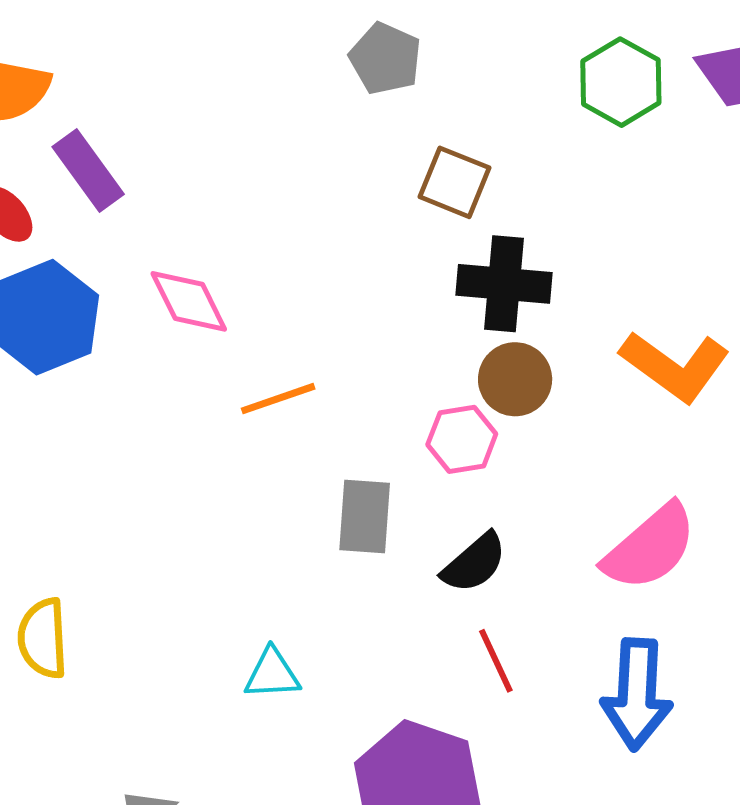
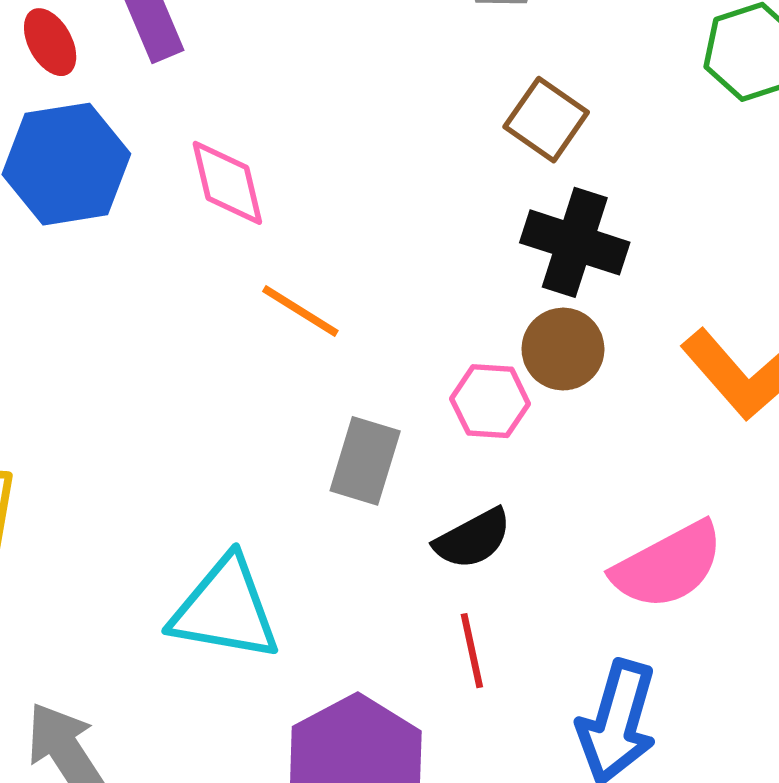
orange line: (278, 399) -> (300, 311), turned 38
cyan triangle: (272, 674) -> (225, 609), size x1.8

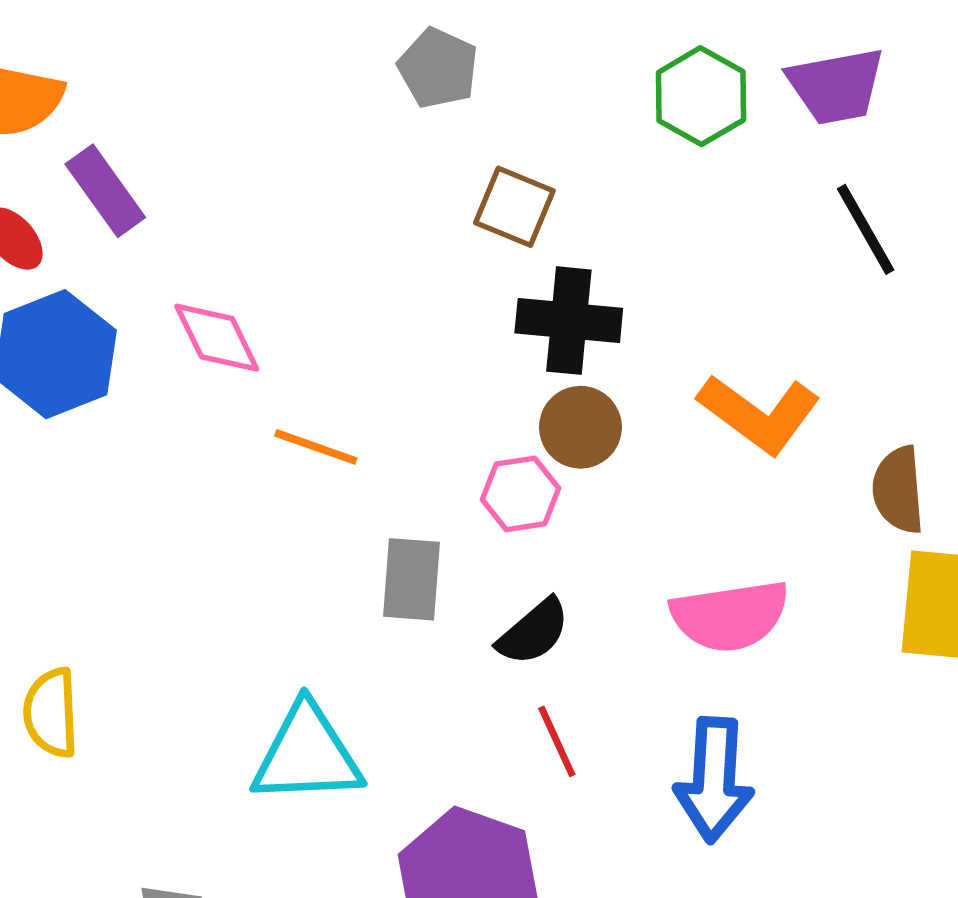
pink semicircle: (668, 565) -> (730, 616), turned 32

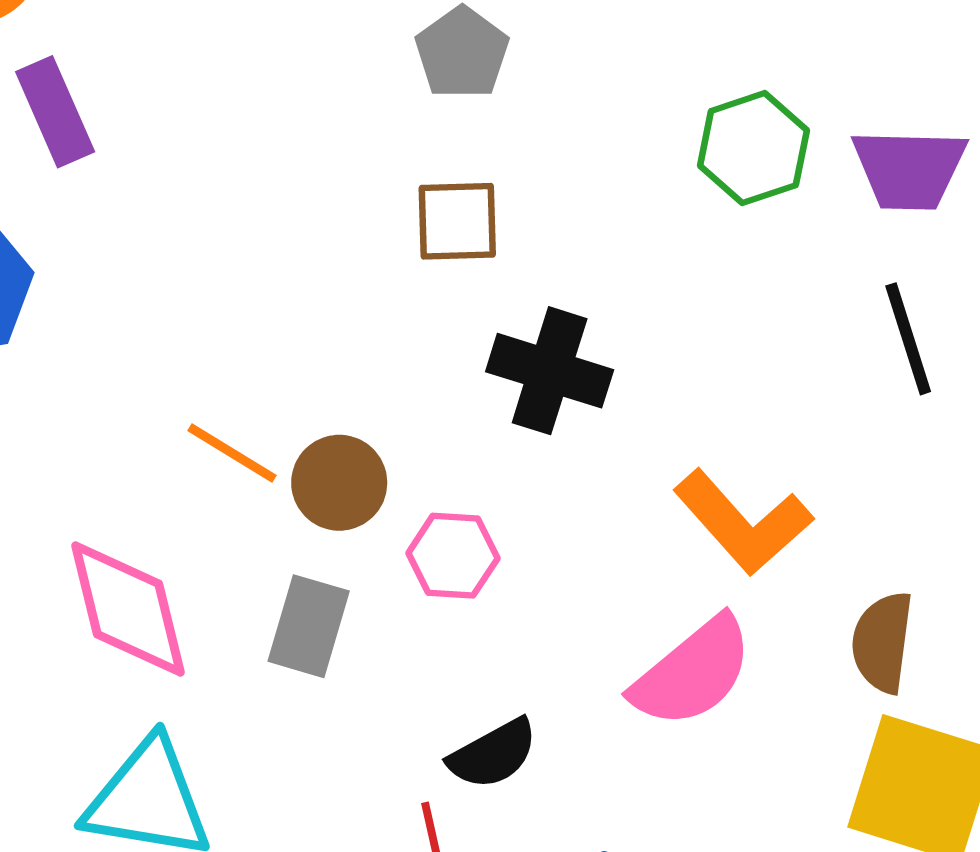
brown square: (514, 207) -> (457, 221), moved, turned -36
pink diamond: (217, 338) -> (128, 609), moved, size x1.4
brown circle: (580, 427) -> (339, 483), moved
pink semicircle: (730, 616) -> (692, 672), moved, turned -43
black semicircle: (534, 632) -> (493, 754), moved

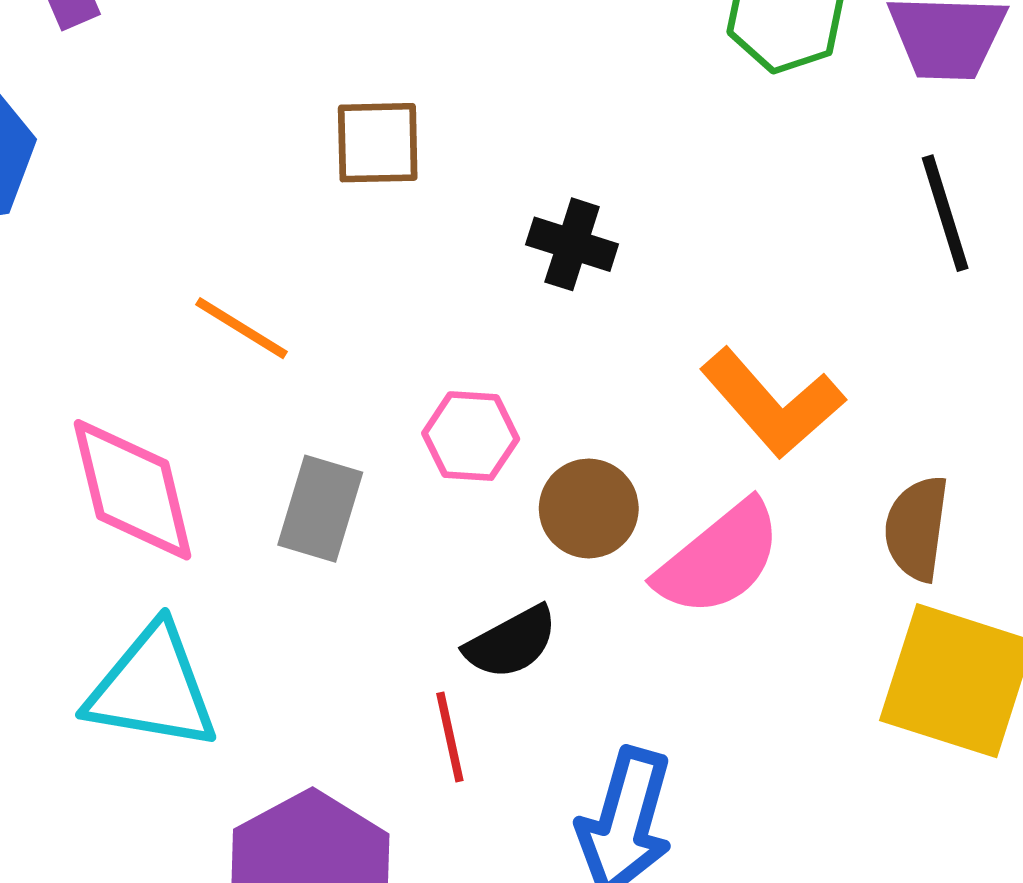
brown square: (457, 221) -> (378, 143), moved
black cross: (550, 371) -> (572, 244), size x0.7
brown circle: (339, 483) -> (589, 508), moved

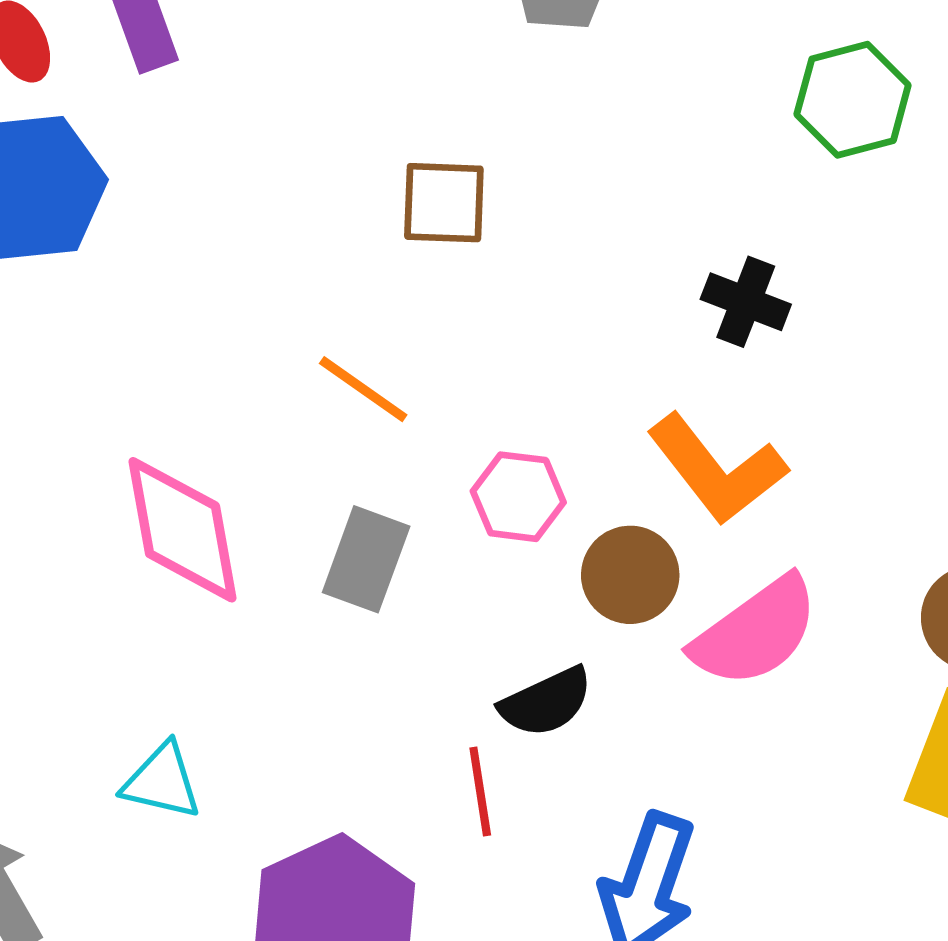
black cross: (572, 244) -> (746, 302), moved
orange line: (242, 328) -> (363, 389), moved
orange L-shape: (772, 403) -> (717, 469), moved
cyan triangle: (152, 688) -> (162, 781), moved, size x0.6

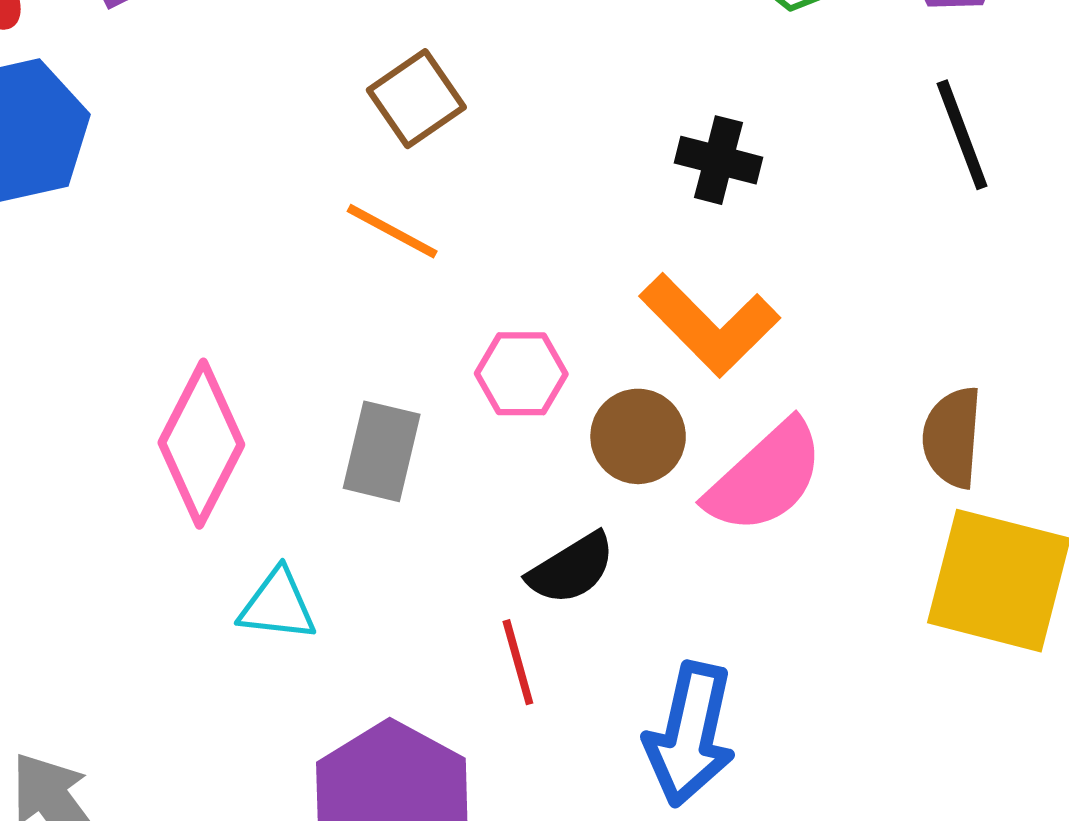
brown square: (444, 203) -> (416, 99), turned -30
orange line: (363, 389) -> (392, 231), moved
pink diamond: (182, 530) -> (201, 444), turned 44
cyan triangle: (162, 781) -> (278, 605), moved

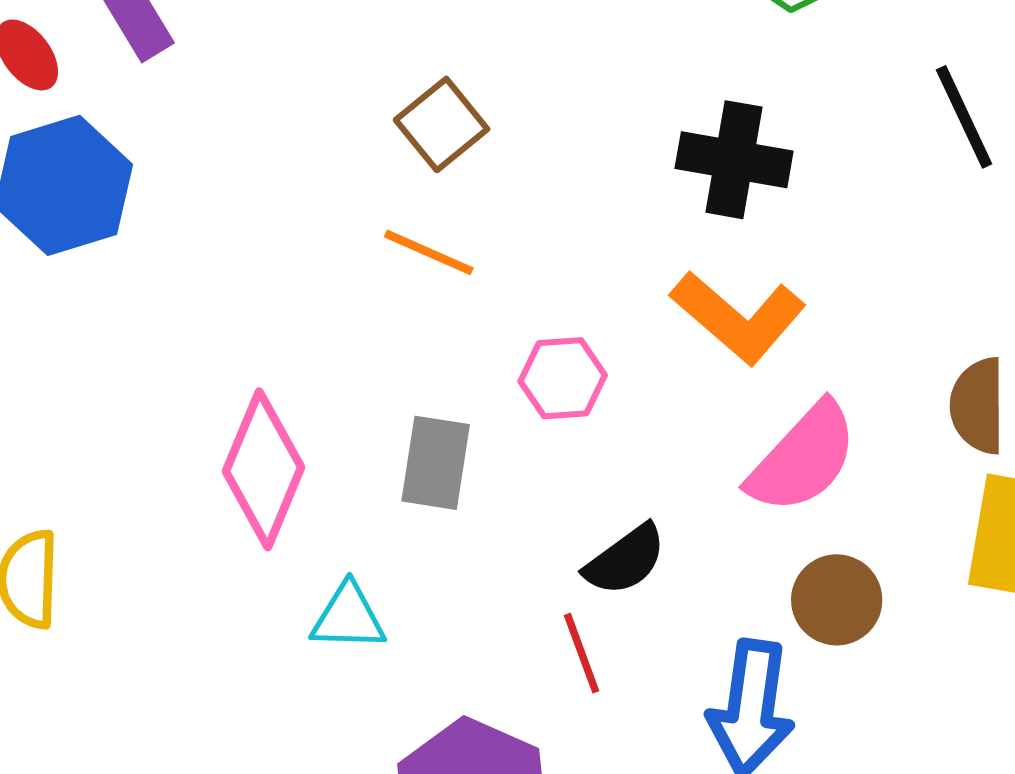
black cross: (719, 160) -> (734, 160), size x1.4
brown circle: (638, 436) -> (837, 600), moved

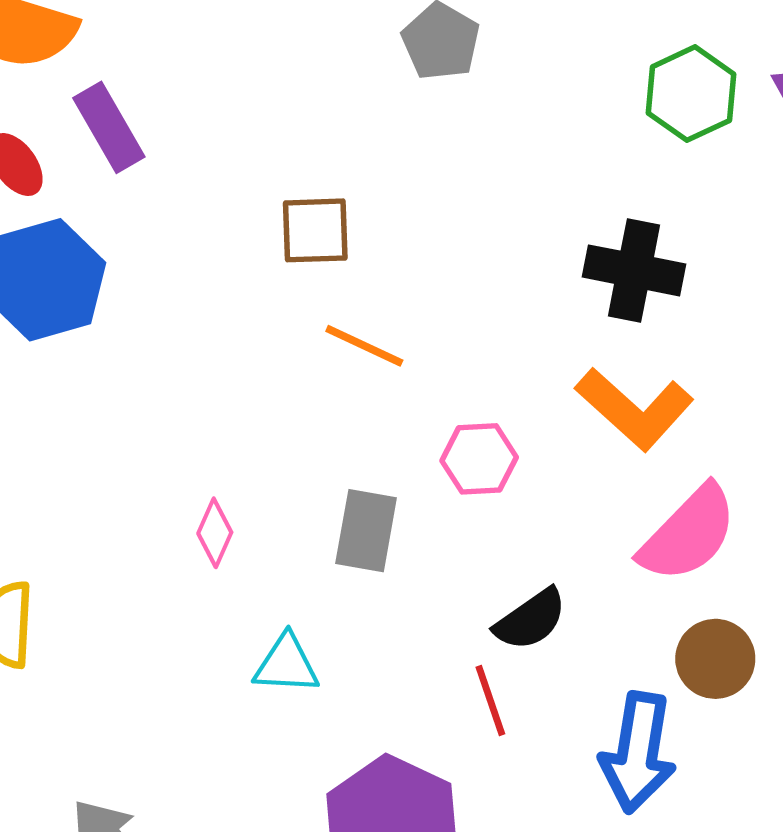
brown square: (442, 124) -> (315, 230), moved, turned 36
pink diamond: (263, 469) -> (215, 533), size x0.5

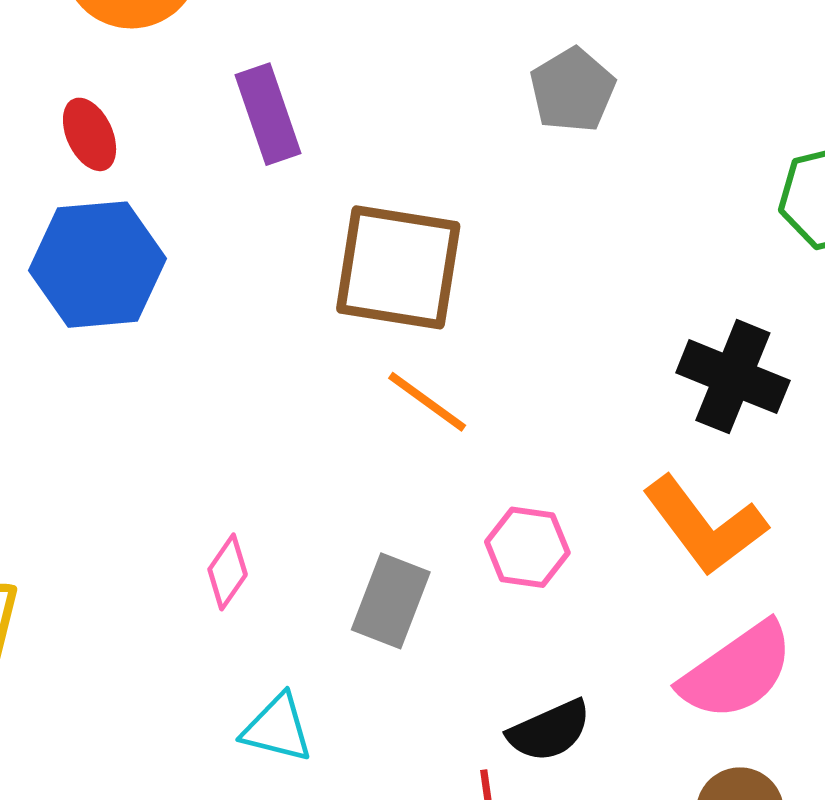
purple rectangle: (109, 127) -> (268, 114), moved
brown square: (315, 230) -> (398, 267), size x1.6

